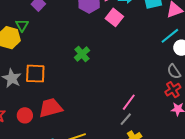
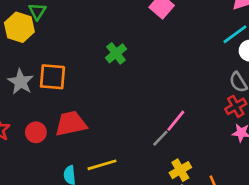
gray line: (126, 119) -> (160, 138), moved

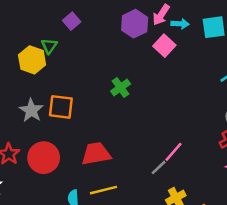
red trapezoid: (71, 124) -> (96, 154), moved
red circle: (36, 132) -> (44, 158), size x1.6

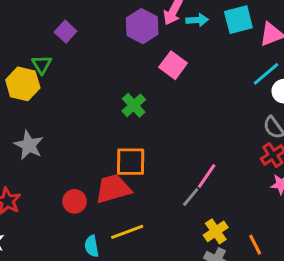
pink square: (164, 46) -> (173, 65), moved
orange square: (61, 107) -> (131, 162), moved
red circle: (44, 158) -> (75, 201), moved, size x0.6

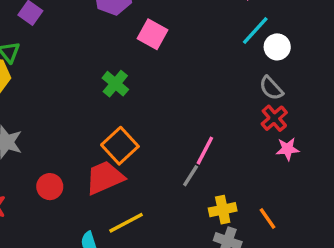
orange square: (131, 162) -> (120, 146), turned -36
red circle: (75, 201) -> (50, 187), moved
yellow cross: (216, 231) -> (223, 210), turned 30

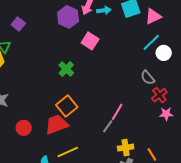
gray semicircle: (271, 88) -> (148, 78), moved

